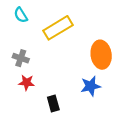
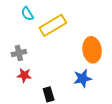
cyan semicircle: (21, 15) -> (27, 14), moved
gray cross: (21, 58) -> (19, 53), turned -32

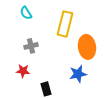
yellow rectangle: (53, 25) -> (65, 24), moved, turned -45
gray cross: (19, 53) -> (31, 46), moved

